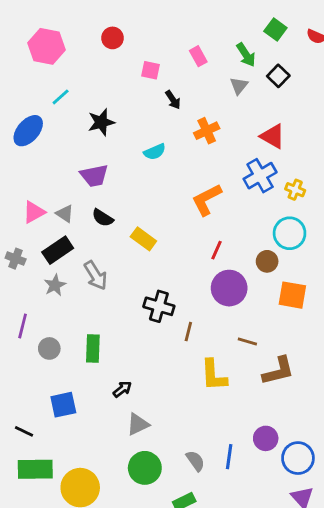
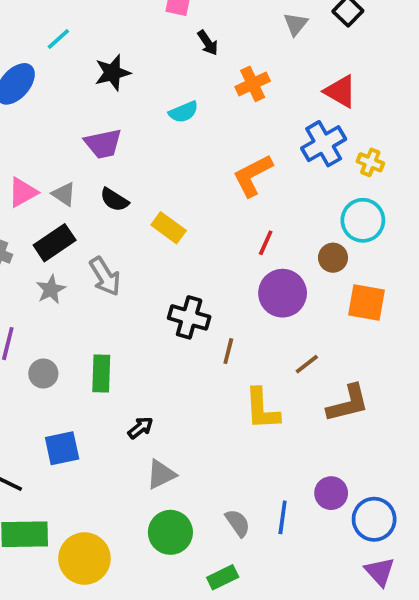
brown line: (247, 341) -> (307, 364), turned -54

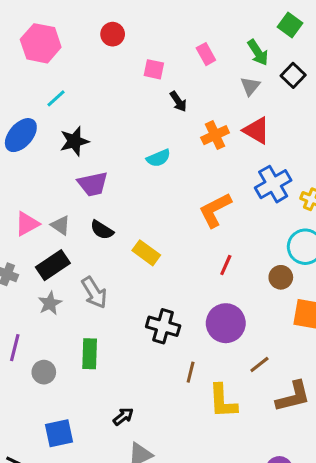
black star: (112, 73) -> (74, 141), moved
red triangle: (340, 91) -> (256, 130), moved
purple circle: (283, 293) -> (226, 323), moved
brown line: (228, 351) -> (191, 372), moved
green rectangle: (101, 374) -> (90, 354), moved

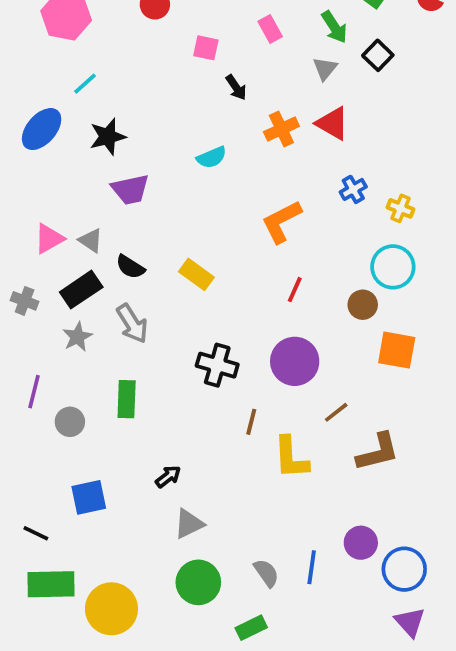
blue cross: (273, 184) -> (353, 189), size x0.6
black semicircle: (102, 230) -> (130, 267), moved

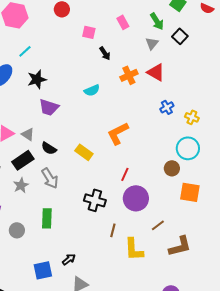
purple trapezoid: (130, 189) -> (49, 107), turned 30
orange L-shape: (281, 222) -> (118, 133), moved
red line: (295, 290) -> (125, 174), moved
blue square: (89, 497) -> (43, 270), moved

